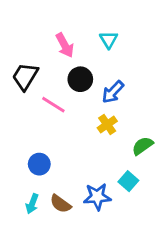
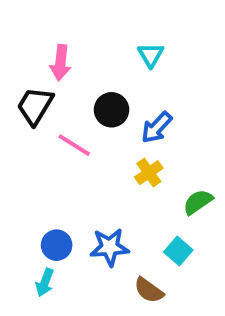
pink arrow: (65, 45) -> (61, 63), moved, turned 35
blue circle: (39, 164) -> (57, 245), moved
blue star: (97, 197) -> (110, 247), moved
brown semicircle: (60, 204) -> (149, 290), moved

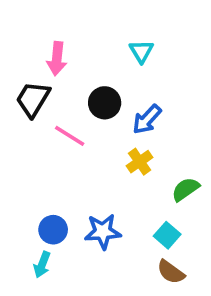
brown semicircle: (149, 290) -> (171, 272), moved

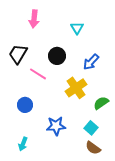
pink arrow: (57, 59) -> (34, 19), moved
blue arrow: (147, 119) -> (91, 62), moved
yellow cross: (140, 162) -> (76, 88), size x1.5
blue circle: (53, 230) -> (25, 105), moved

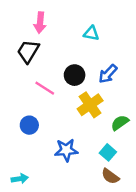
cyan triangle: (77, 28) -> (91, 33), turned -48
black trapezoid: (18, 54) -> (28, 51), moved
black circle: (57, 56) -> (75, 75), moved
cyan arrow: (23, 144) -> (20, 179), moved, turned -120

